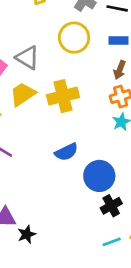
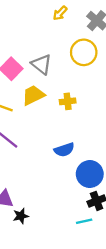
yellow cross: (63, 96) -> (68, 101), size x0.6
cyan line: (112, 242) -> (84, 221), moved

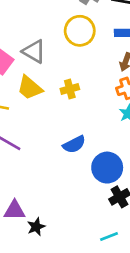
yellow trapezoid: (33, 95) -> (30, 88), turned -105
cyan line: (84, 221) -> (109, 237), moved

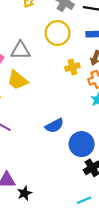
gray triangle: (34, 51) -> (20, 50), turned -30
yellow cross: (70, 89) -> (72, 67), moved

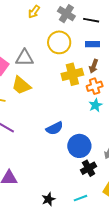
yellow cross: (72, 67) -> (72, 74), size x1.5
black star: (24, 193) -> (48, 199), moved

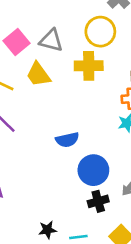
yellow cross: (72, 74) -> (89, 66), moved
black star: (48, 199) -> (48, 230), moved

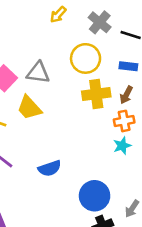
yellow cross: (89, 66) -> (96, 94), moved
blue semicircle: (67, 140) -> (50, 168), moved

